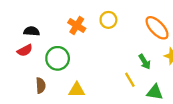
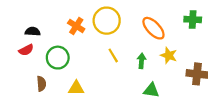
yellow circle: (108, 20) -> (107, 21), size x1.6
green arrow: (145, 62) -> (142, 61), turned -144
yellow line: (130, 80) -> (113, 55), moved

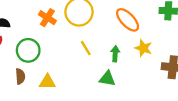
brown semicircle: (41, 84) -> (20, 76), moved
green triangle: (151, 90) -> (107, 79), moved

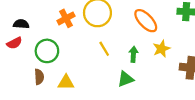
orange cross: (47, 18) -> (66, 18), turned 30
yellow star: (143, 48) -> (161, 49), turned 30
green triangle: (107, 79) -> (126, 79), turned -30

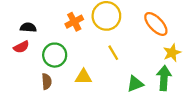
green arrow: (133, 54) -> (164, 78), moved, size x1.5
yellow triangle: (66, 82) -> (83, 77), moved

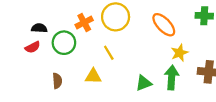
yellow line: (113, 53) -> (109, 53), moved
green circle: (55, 55) -> (64, 43), moved

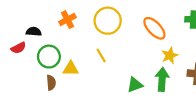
orange cross: (84, 22) -> (67, 20), moved
green circle: (64, 43) -> (49, 57), moved
red semicircle: (33, 47) -> (18, 48), moved
yellow triangle: (93, 76) -> (71, 69), moved

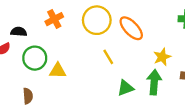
orange ellipse: (154, 28) -> (131, 28), moved
yellow line: (101, 55) -> (108, 57), moved
brown semicircle: (51, 83) -> (28, 96), moved

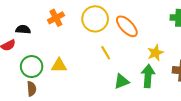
green circle: (35, 58) -> (32, 67), moved

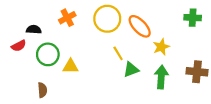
yellow star: (155, 53) -> (161, 47), moved
green circle: (32, 67) -> (48, 54), moved
green triangle: (122, 81) -> (131, 70), moved

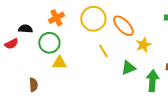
green circle: (48, 54) -> (49, 43), moved
green triangle: (131, 70) -> (128, 68), moved
green arrow: (161, 77) -> (152, 81), moved

